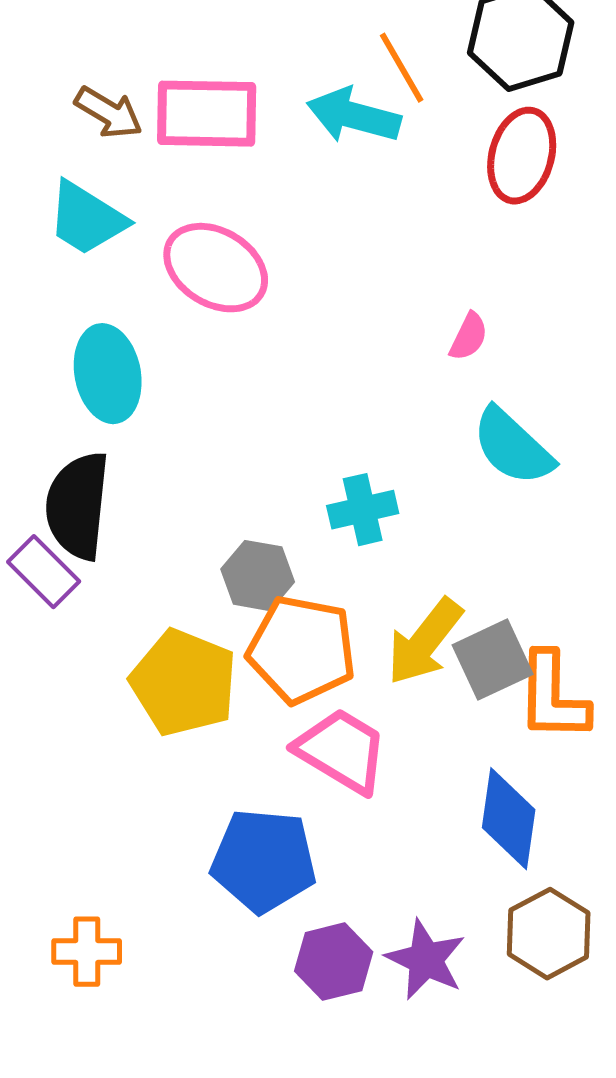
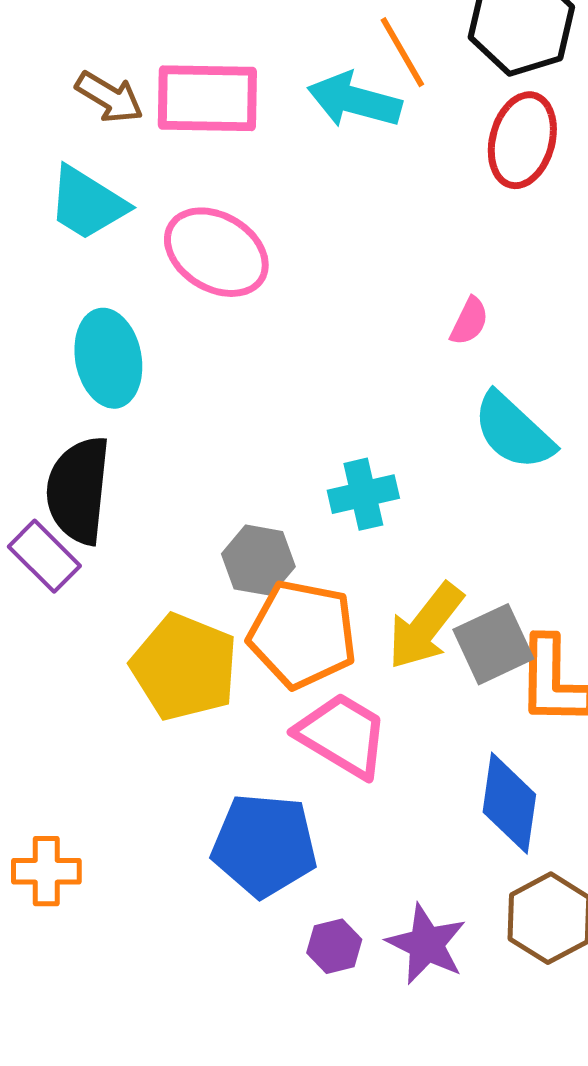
orange cross: (87, 952) -> (46, 871), moved
purple hexagon: (334, 962) -> (334, 946), size x0.7

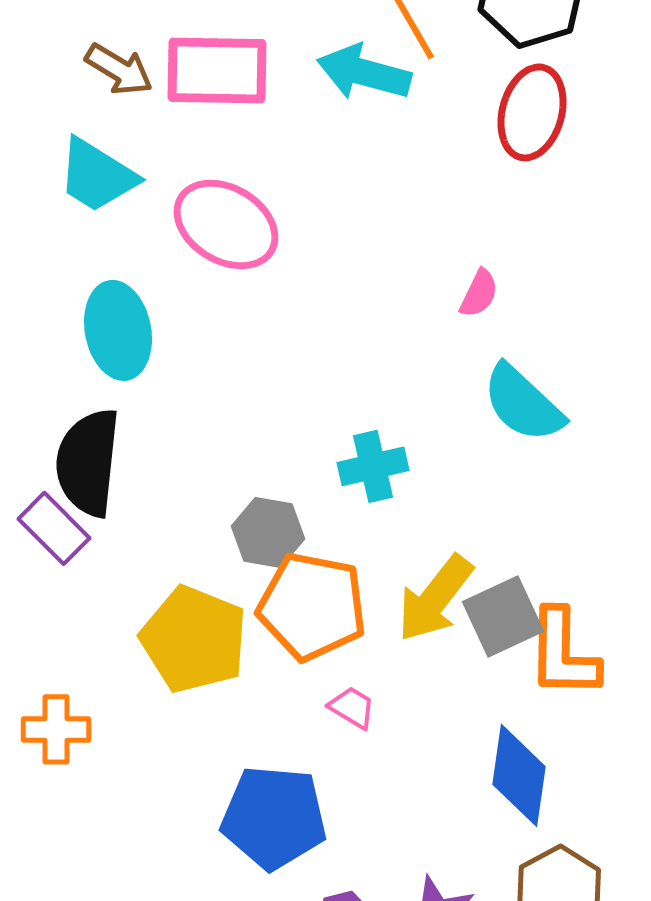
pink trapezoid: (342, 735) -> (352, 707), size x0.5
orange cross: (46, 871) -> (56, 729), moved

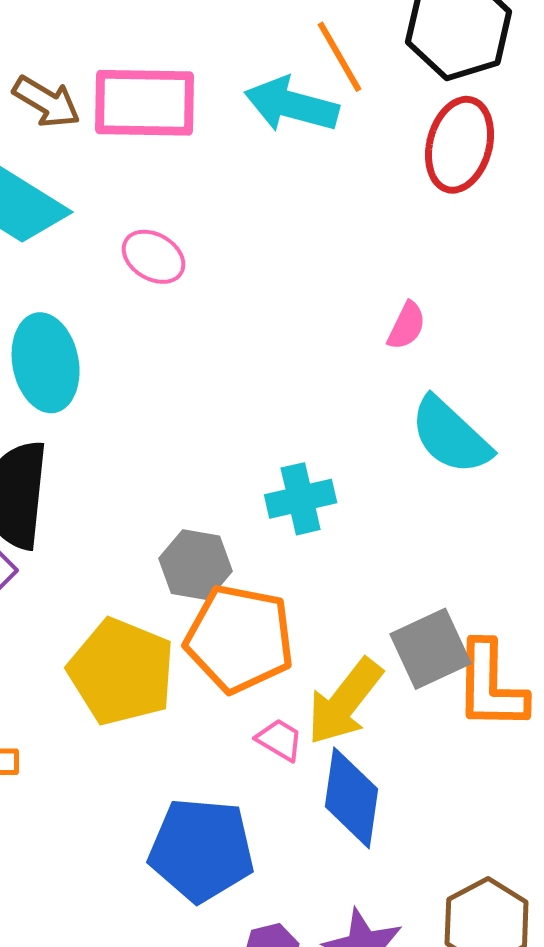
pink ellipse: (226, 224) -> (154, 257), size x0.6
yellow arrow: (435, 598) -> (345, 702), moved
blue diamond: (519, 775) -> (352, 798), moved

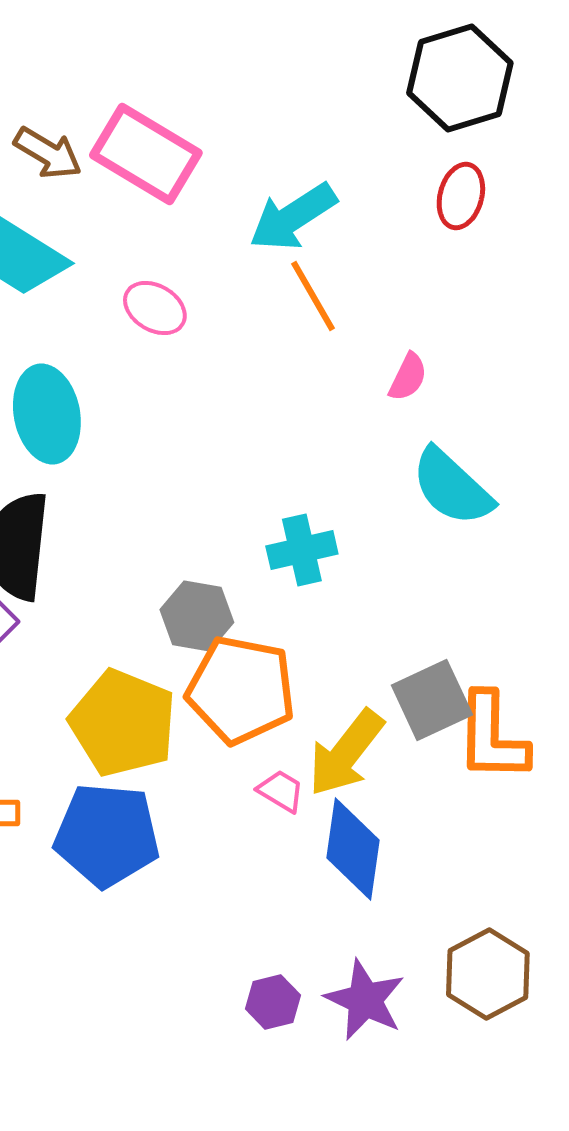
orange line: (340, 57) -> (313, 296), moved
pink rectangle: (145, 103) -> (146, 154), turned 30
cyan arrow: (292, 105) -> (293, 217), moved, turned -48
red ellipse: (460, 145) -> (461, 196), size x0.7
blue pentagon: (202, 850) -> (107, 835), moved

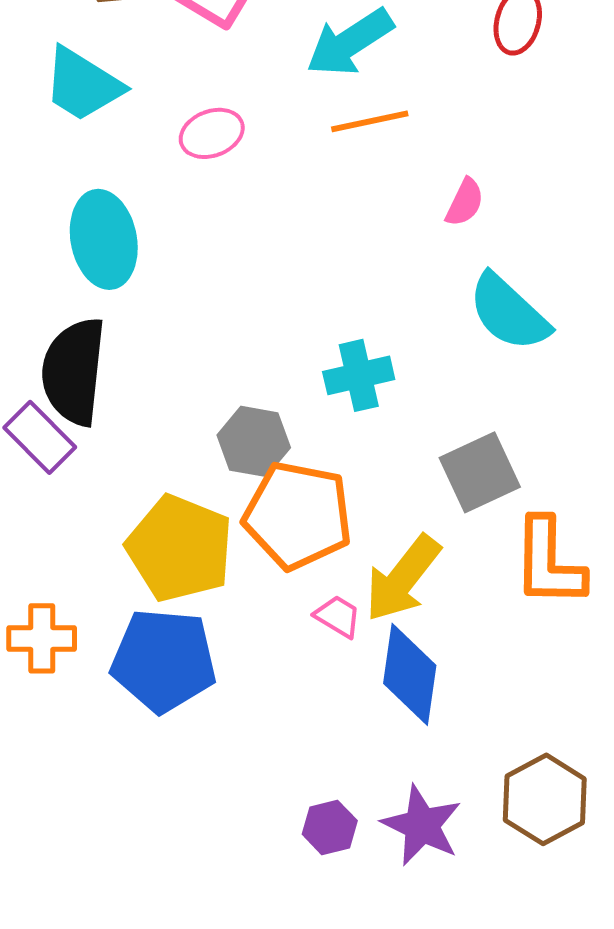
orange line: (313, 296) -> (370, 121), turned -72
pink ellipse: (155, 308) -> (212, 133), turned -52
gray square: (432, 700) -> (480, 472), moved

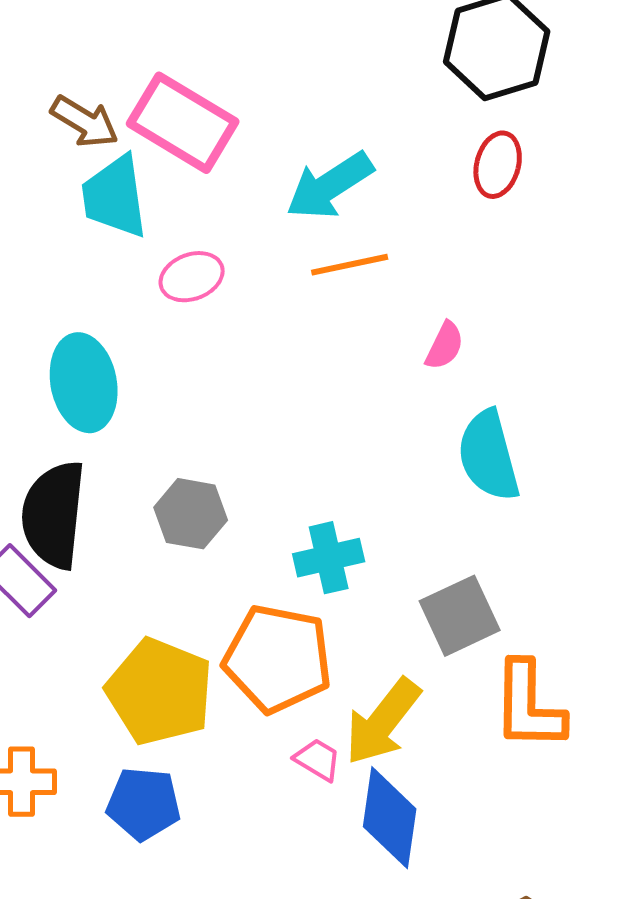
cyan trapezoid: (83, 84) -> (115, 197), moved, turned 50
cyan semicircle: (509, 312) -> (489, 456), turned 32
cyan cross: (359, 375) -> (329, 558), moved
gray hexagon: (254, 441) -> (191, 514), moved
blue pentagon: (164, 660) -> (144, 804), size x0.7

